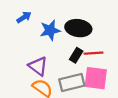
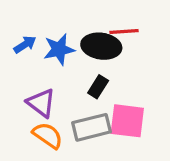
blue arrow: (24, 17) -> (25, 45), moved
red line: (94, 53) -> (124, 32), moved

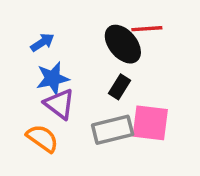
black ellipse: (101, 46) -> (123, 44), turned 42
blue star: (59, 49) -> (53, 78), moved
orange semicircle: (48, 135) -> (42, 138), moved

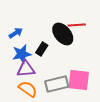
black rectangle: (119, 87) -> (42, 49), moved
purple triangle: (59, 104) -> (26, 69), turned -42
orange semicircle: (42, 138) -> (28, 89), moved

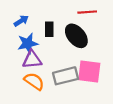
black ellipse: (63, 34) -> (76, 36), moved
black rectangle: (42, 49) -> (49, 29), moved, turned -32

